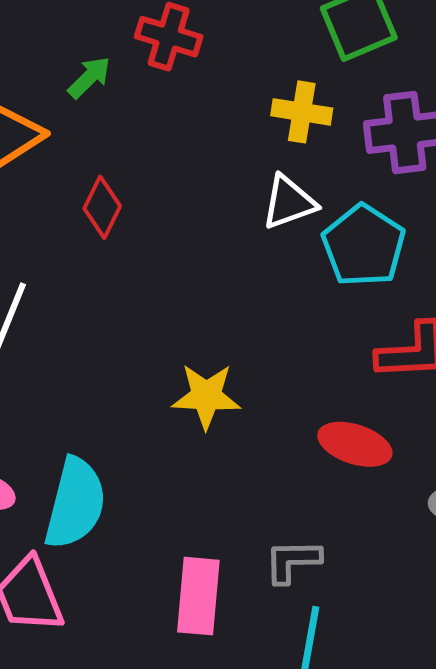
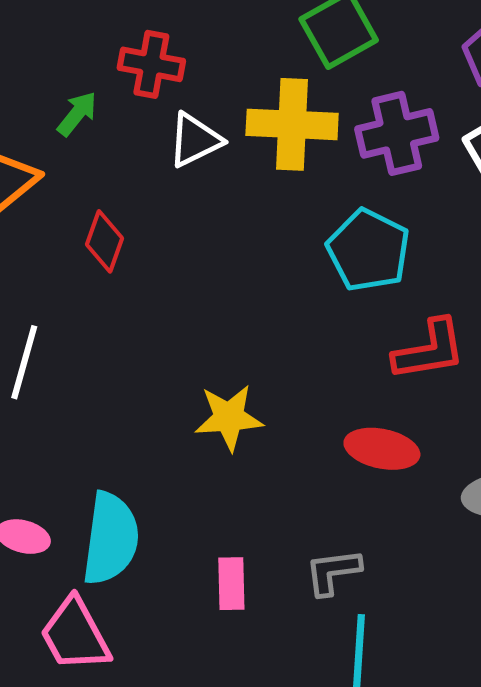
yellow cross: (302, 112) -> (292, 124), size x1.5
white triangle: (289, 202) -> (195, 140), moved
pink rectangle: (198, 596) -> (231, 584), moved, size x0.7

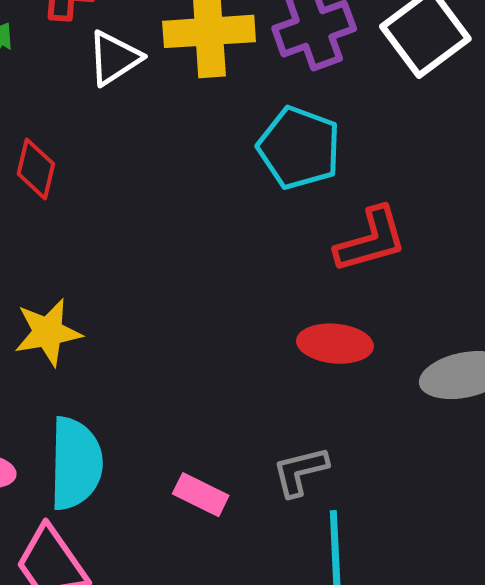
yellow star: (229, 418) -> (48, 332), moved
pink rectangle: (231, 584) -> (201, 495), turned -56

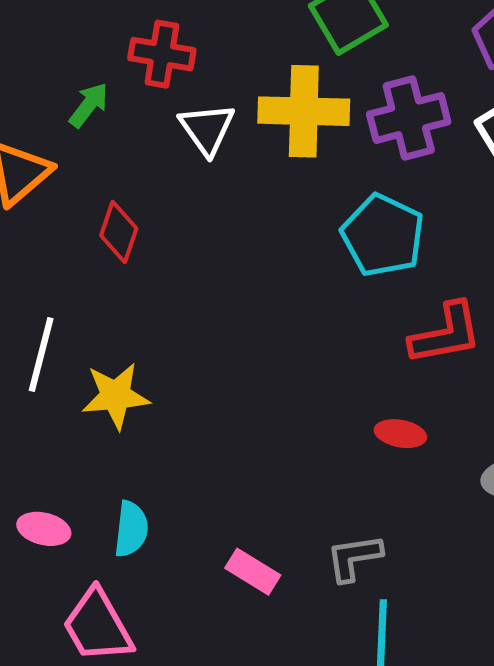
white triangle: (114, 58) -> (207, 129), turned -38
red ellipse: (335, 344) -> (400, 434), size x0.7
cyan semicircle: (76, 463) -> (131, 529), size x0.6

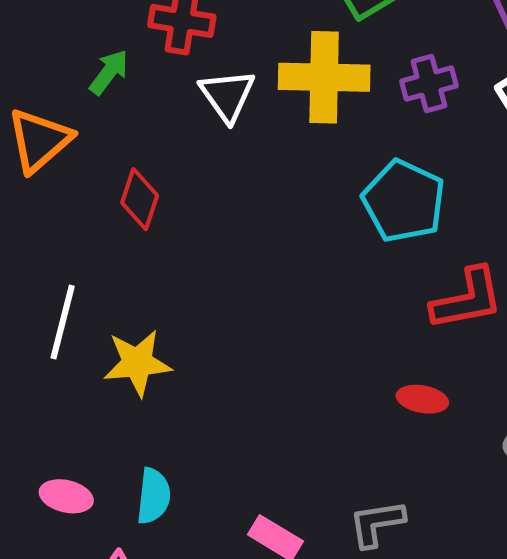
purple cross: (409, 118) -> (429, 83), size x0.7

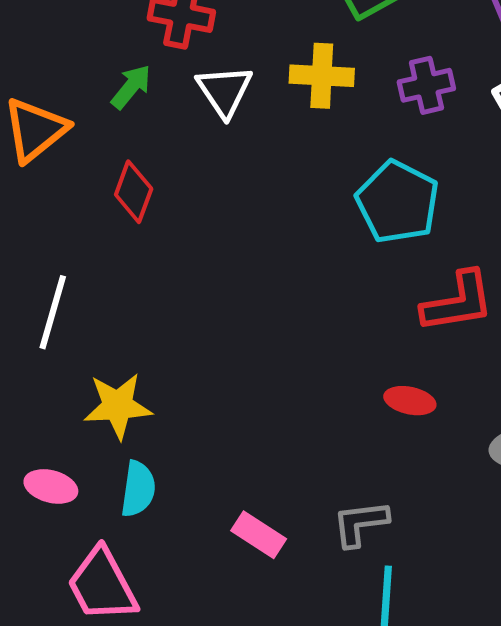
green arrow: (109, 72) -> (131, 87), moved
yellow cross: (324, 77) -> (322, 76), size x0.7
yellow star: (137, 363) -> (118, 406), moved

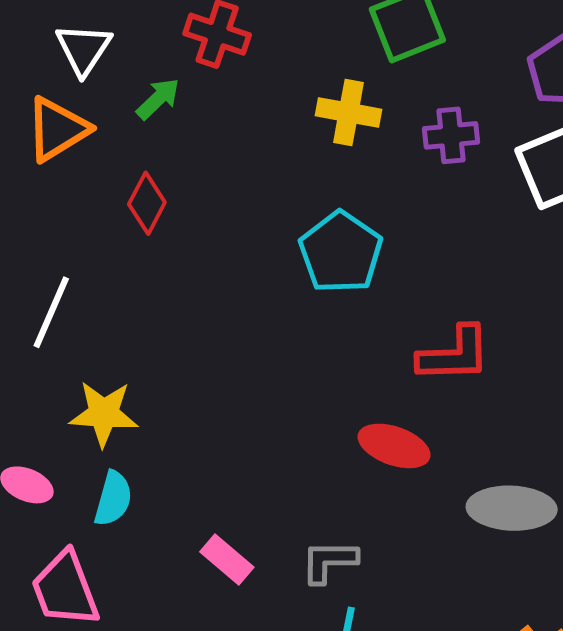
white triangle: (224, 91) -> (84, 49), moved
cyan pentagon: (397, 202) -> (341, 252), moved
red ellipse: (410, 401) -> (394, 446), size x1.4

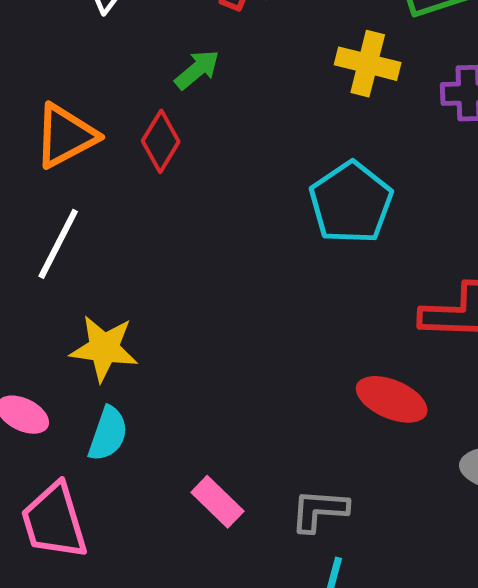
green arrow: (158, 99) -> (197, 70), moved
orange triangle: (57, 129) -> (66, 136), moved

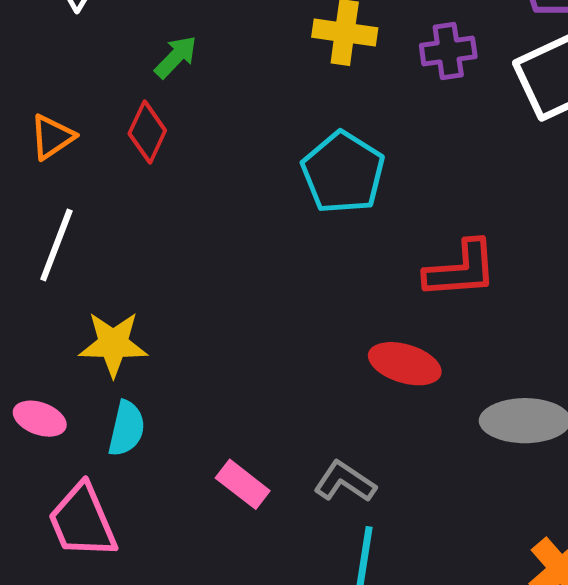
orange triangle: (66, 136) -> (52, 137), size x0.7
gray L-shape: (319, 510) -> (345, 482), turned 36

